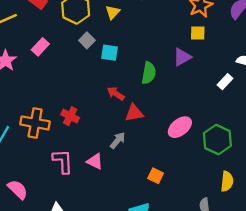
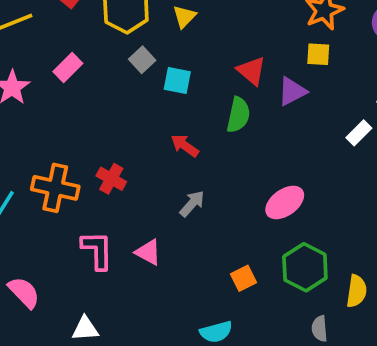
red triangle: (134, 113) -> (251, 71), moved, turned 48
gray arrow: (118, 140) -> (192, 204), moved
green hexagon: (217, 140) -> (305, 267), moved
orange square: (156, 176) -> (243, 278), turned 35

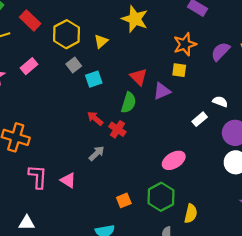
cyan square: (177, 80) -> (94, 79), turned -35
red cross: (111, 179) -> (117, 129), moved
pink ellipse: (285, 202) -> (174, 160), moved

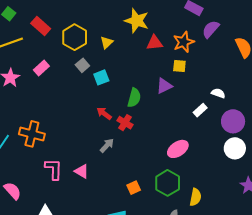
purple semicircle: (220, 51) -> (211, 29), moved
red triangle: (139, 77) -> (155, 43), moved, turned -48

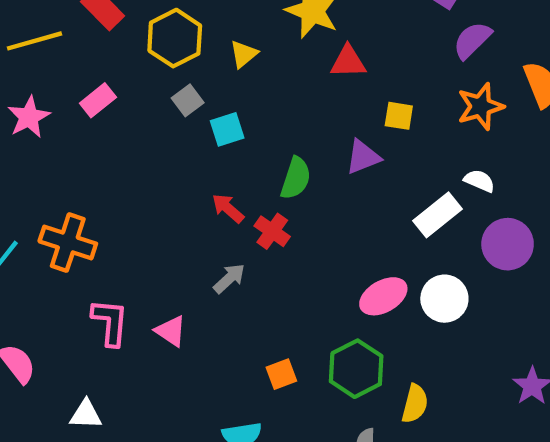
orange star: (184, 42) -> (480, 106), moved
white rectangle: (200, 110) -> (437, 215), size x1.5
white circle: (235, 148) -> (444, 299), moved

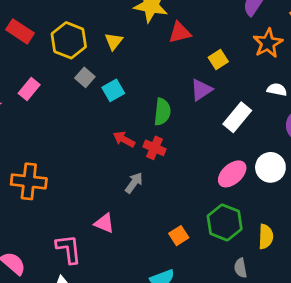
yellow square: (399, 116) -> (218, 60), turned -30
white rectangle: (437, 215) -> (237, 117), moved
pink L-shape: (110, 322) -> (69, 249), moved

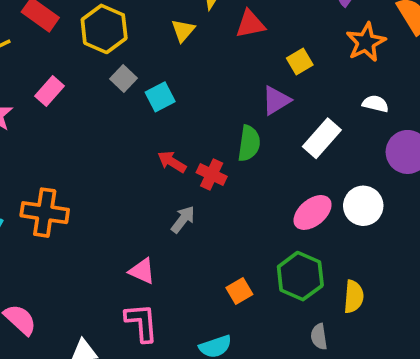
yellow triangle: (114, 41) -> (183, 30), moved
green semicircle: (162, 112) -> (249, 143), moved
pink L-shape: (69, 249) -> (141, 323), moved

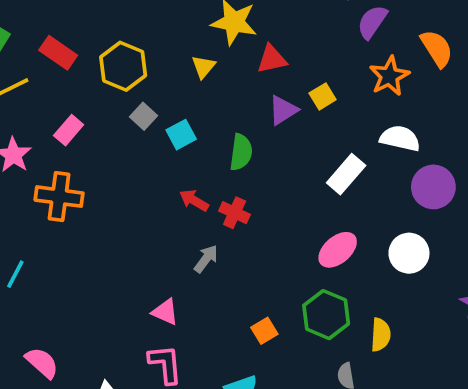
purple triangle: (276, 100) -> (283, 110), moved
white semicircle: (375, 104) -> (400, 138), size x1.5
green semicircle: (249, 143) -> (241, 152), moved
white circle: (363, 206) -> (409, 253), moved
orange cross: (45, 213) -> (59, 197), moved

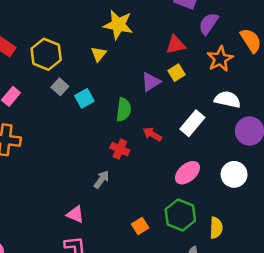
red triangle: (272, 59) -> (176, 45), moved
red arrow: (194, 200) -> (152, 134), moved

